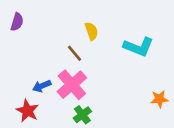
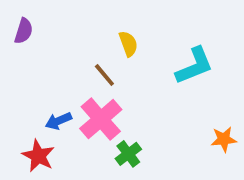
cyan L-shape: (139, 47) -> (194, 66), turned -44
green cross: (82, 115) -> (128, 154), moved

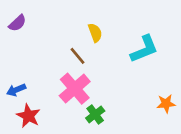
purple semicircle: (24, 31) -> (17, 23), turned 30
blue arrow: (59, 121) -> (16, 90), moved

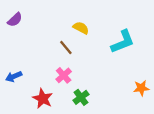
yellow semicircle: (95, 33) -> (81, 28), turned -42
pink cross: (75, 89) -> (64, 75), size x0.6
red star: (28, 116) -> (43, 99), moved

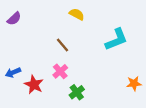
yellow semicircle: (81, 28) -> (77, 14), moved
red star: (43, 99) -> (34, 85), moved

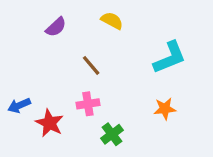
purple semicircle: (14, 19) -> (56, 27), moved
pink cross: (60, 71) -> (88, 104), turned 32
orange star: (134, 83) -> (165, 109), moved

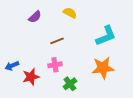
brown line: (91, 65) -> (57, 41), turned -72
orange star: (165, 109) -> (103, 68), size x1.6
red star: (50, 123) -> (31, 77), turned 30

